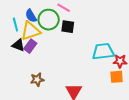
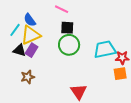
green circle: (49, 20) -> (69, 45), moved
cyan line: (15, 25) -> (15, 30), turned 56
brown star: (37, 80) -> (28, 77), moved

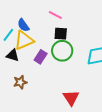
purple rectangle: (32, 50) -> (41, 57), moved

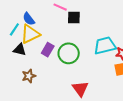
black square: (61, 34) -> (74, 18), moved
green circle: (62, 51) -> (69, 53), moved

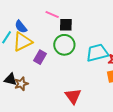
black triangle: (20, 50) -> (10, 79), moved
green circle: (69, 53) -> (64, 45), moved

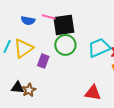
black square: (66, 25) -> (64, 25), size x1.6
blue semicircle: (21, 27) -> (28, 21), moved, turned -32
red triangle: (73, 96) -> (93, 93), moved, turned -36

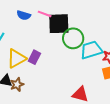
green circle: (65, 45) -> (73, 38), moved
yellow triangle: (24, 48) -> (16, 58), moved

